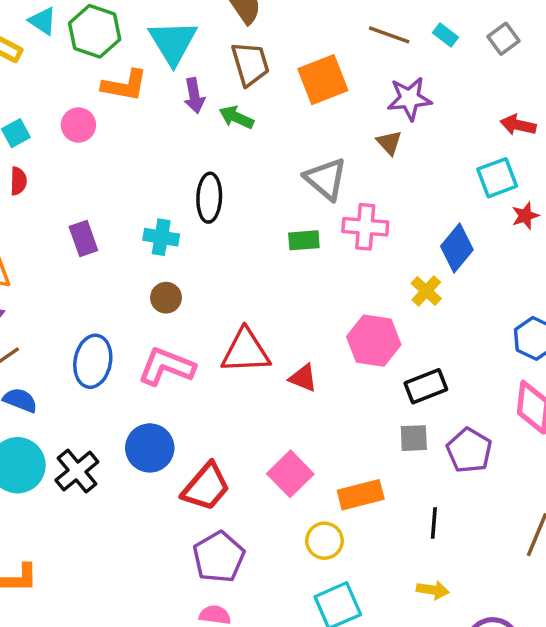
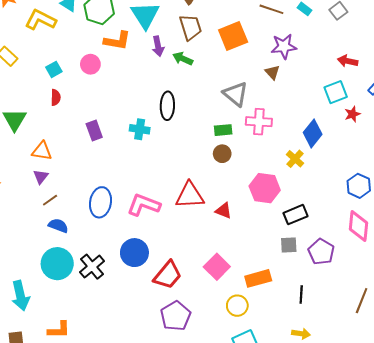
brown circle: (166, 298) -> (222, 154), moved

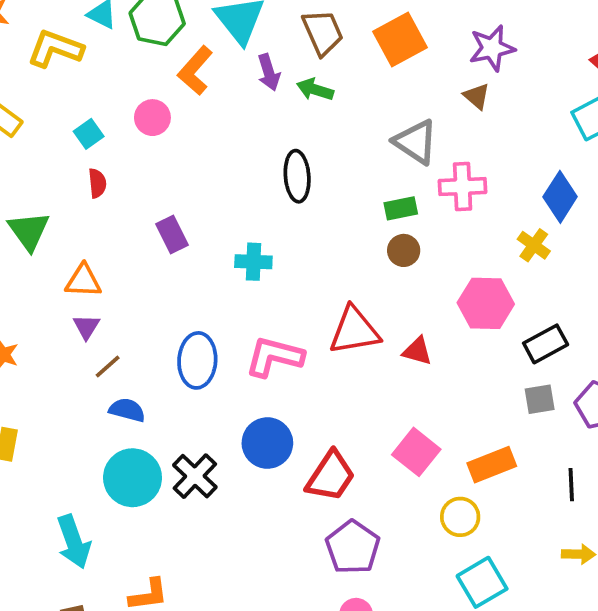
orange L-shape: (117, 41) -> (195, 71), turned 128
cyan cross: (140, 129) -> (253, 262), moved

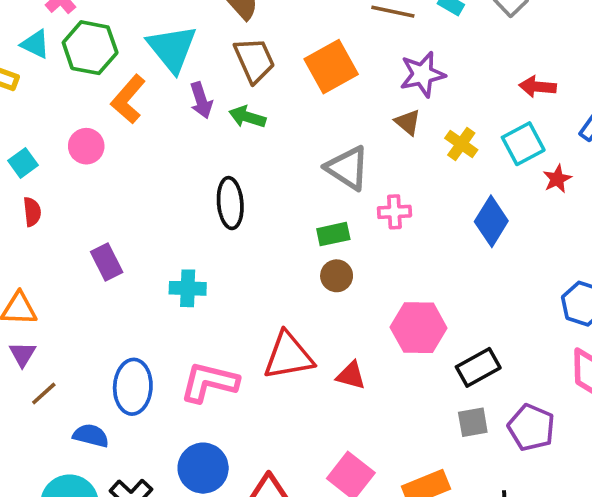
pink cross: (463, 187) -> (394, 212), size x0.7
yellow cross: (534, 245) -> (461, 144), moved
blue semicircle: (127, 410) -> (91, 436), moved

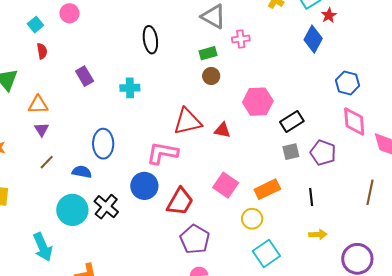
blue diamond: (491, 221) -> (313, 39), moved
pink L-shape: (209, 382) -> (162, 153), moved
brown line: (44, 393) -> (47, 162), moved

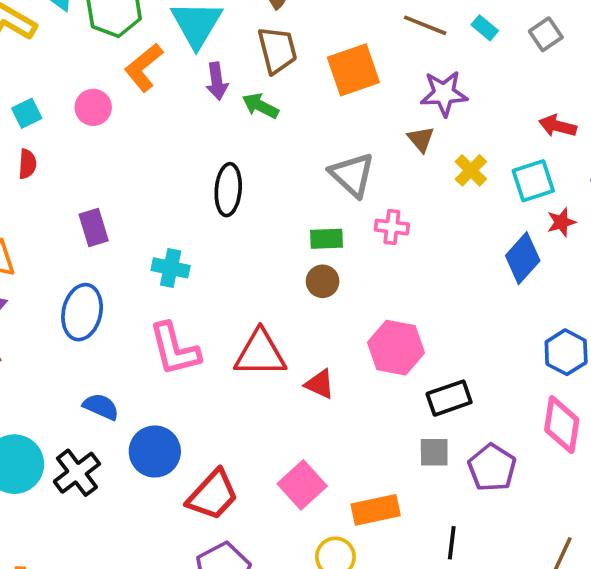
blue ellipse: (103, 144) -> (82, 312), moved
pink L-shape: (162, 153) -> (174, 349), moved, turned -128
blue semicircle: (82, 172) -> (101, 407), moved

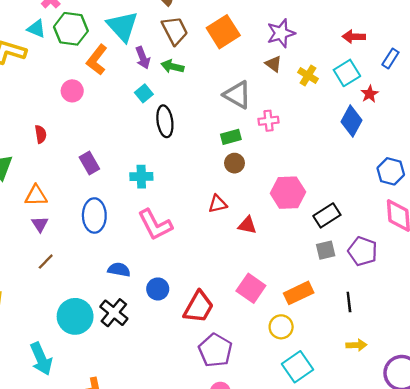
cyan square: (27, 113) -> (144, 93), moved
red triangle: (260, 353) -> (218, 204), moved, size x0.6
blue circle: (155, 452) -> (158, 289), size x0.7

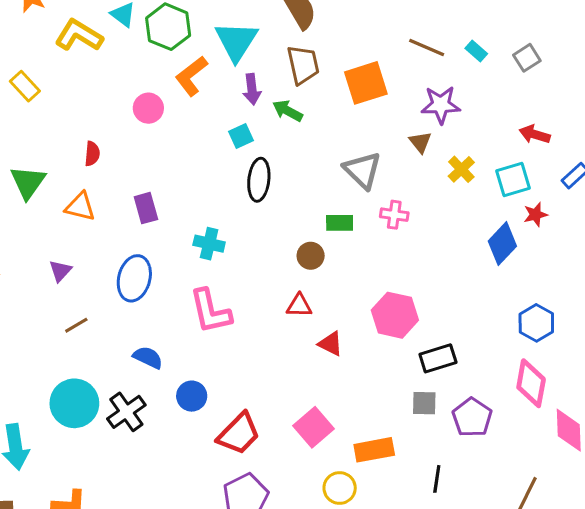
brown circle: (234, 163) -> (311, 256), moved
orange triangle: (36, 196) -> (80, 207), moved
brown line: (46, 262) -> (76, 325), moved

